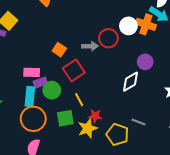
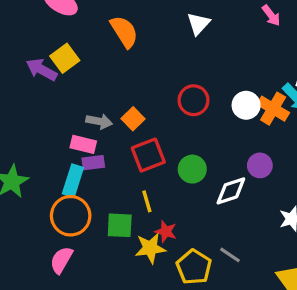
red circle: (108, 38) -> (194, 100), moved
gray arrow: (90, 46) -> (99, 121), moved
green circle: (52, 90) -> (192, 169), moved

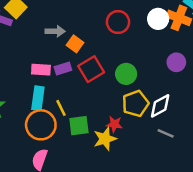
gray arrow: (99, 121) -> (55, 31), moved
purple rectangle: (93, 163) -> (63, 68), moved
white diamond: (231, 191) -> (160, 106), moved
yellow line: (147, 201) -> (61, 108), moved
yellow pentagon: (194, 267) -> (135, 104), moved, turned 30

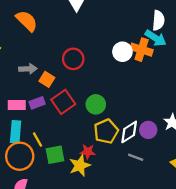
red circle: (118, 22) -> (73, 59), moved
purple circle: (176, 62) -> (148, 130), moved

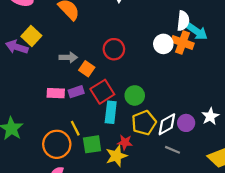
white semicircle: (158, 20) -> (183, 21), moved
cyan rectangle: (16, 132) -> (111, 112), moved

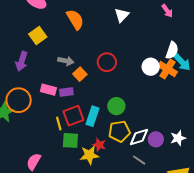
purple arrow: (17, 47) -> (22, 61), moved, turned -102
red square: (102, 92) -> (73, 116), moved
orange circle: (57, 144) -> (19, 100), moved

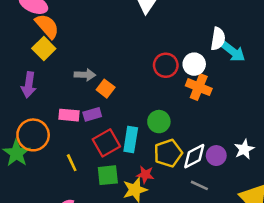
orange semicircle: (75, 19) -> (47, 26), moved
red circle: (107, 62) -> (166, 65), moved
orange cross: (168, 69) -> (199, 87), moved
yellow line: (59, 124) -> (72, 163), moved

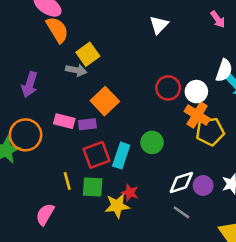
yellow square: (44, 48) -> (88, 54), moved
gray arrow: (85, 75) -> (76, 70), moved
orange square: (106, 89) -> (105, 101), size x1.5
yellow pentagon: (168, 153) -> (210, 132), moved
yellow line: (72, 163) -> (67, 181), moved

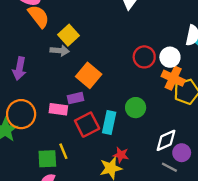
pink rectangle: (64, 121) -> (58, 109), moved
purple circle: (203, 185) -> (182, 153), moved
green square: (93, 187) -> (47, 159), moved

